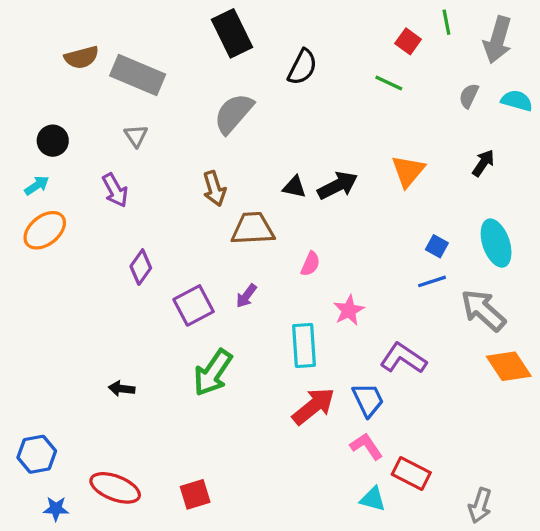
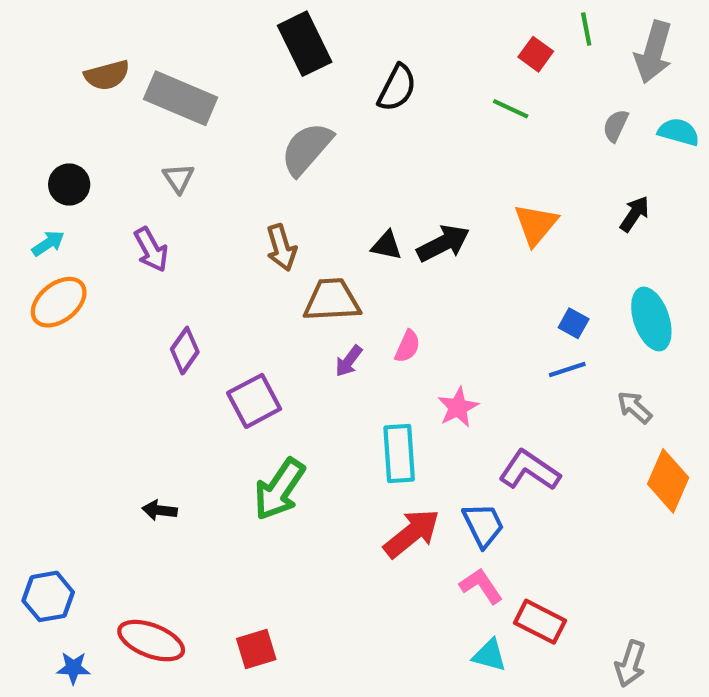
purple arrow: (246, 296) -> (349, 361), moved
gray arrow: (483, 310) -> (635, 407), size x0.6
orange diamond: (509, 366) -> (668, 481), turned 57

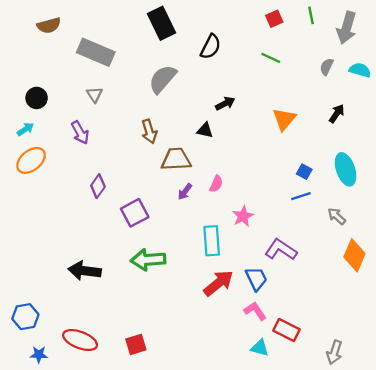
red square: (536, 54) -> (274, 19), moved, turned 30
brown semicircle: (107, 75) -> (49, 25), moved
black arrow: (443, 243) -> (225, 104), moved, size x0.7
green arrow: (279, 489) -> (148, 260), turned 52
black arrow: (160, 510) -> (85, 271), size x1.8

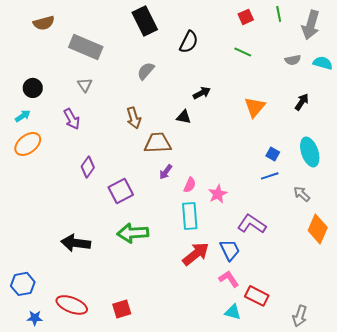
gray semicircle: (327, 67) -> (293, 60), turned -126
gray semicircle: (163, 79) -> (146, 71), size x0.7
pink semicircle: (216, 184) -> (190, 185), moved

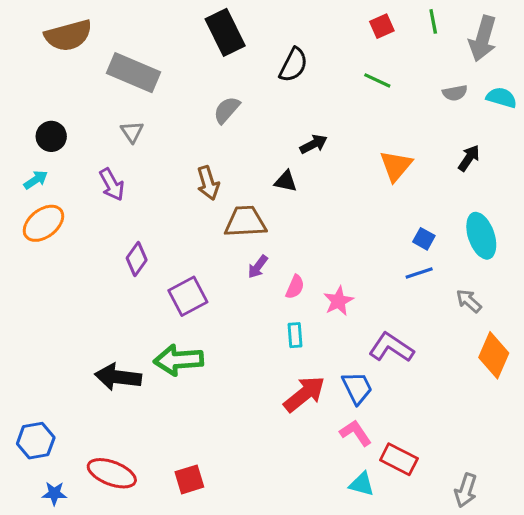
brown semicircle: (44, 23) -> (68, 35), size x1.4
cyan rectangle: (190, 216) -> (295, 335), size x0.6
green arrow: (133, 233) -> (179, 360), moved

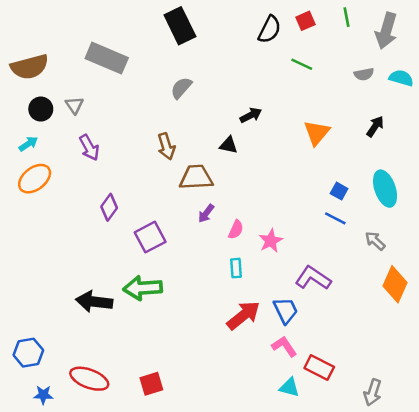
brown semicircle: (68, 35) -> (30, 67), moved
black semicircle: (293, 65) -> (269, 29), moved
gray triangle: (132, 132) -> (74, 105), moved
blue line: (419, 273) -> (335, 218), turned 45

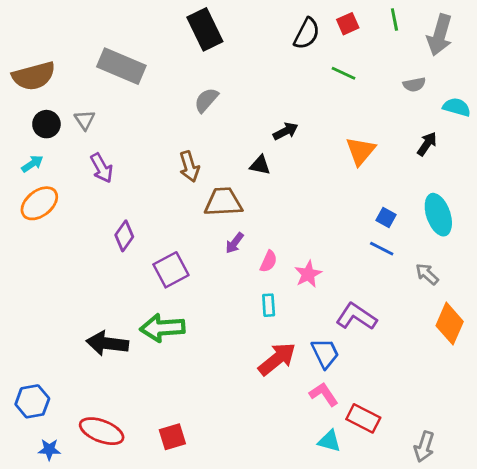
cyan semicircle: (401, 78) -> (457, 107), moved

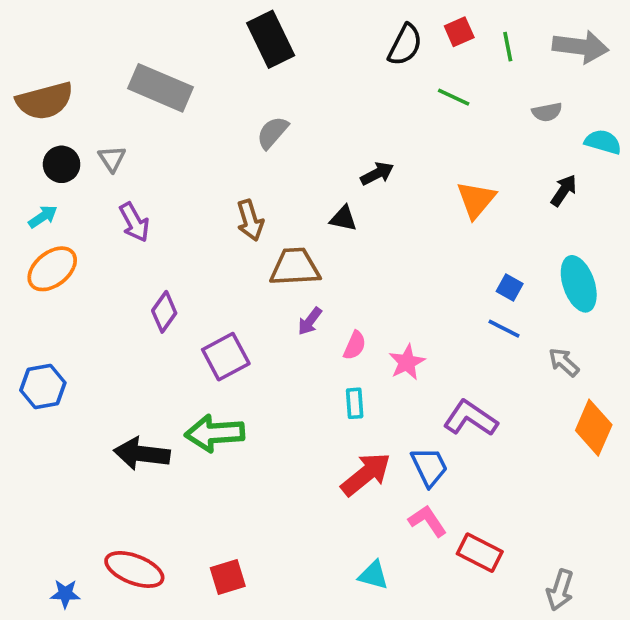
green line: (394, 19) -> (508, 47), moved
gray arrow: (440, 35) -> (581, 47), turned -99
blue hexagon: (32, 401) -> (43, 386), moved
cyan triangle: (329, 441) -> (373, 575), moved

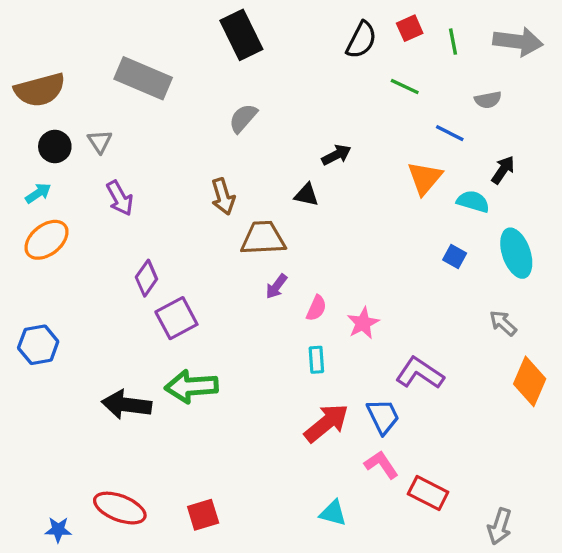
cyan semicircle: (603, 142) -> (473, 201), moved
blue line: (504, 329) -> (450, 133), moved
purple square: (226, 357) -> (176, 318), moved

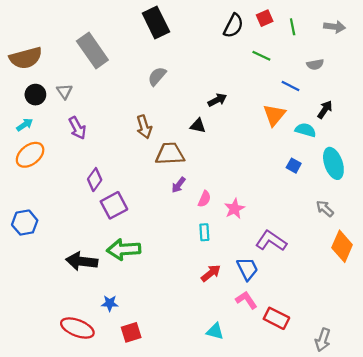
gray arrow: (518, 42) -> (335, 27), size x0.7
gray rectangle: (143, 78) -> (92, 50), turned 32
red arrow: (326, 423) -> (211, 273), size x0.7
blue star: (58, 530) -> (110, 303), moved

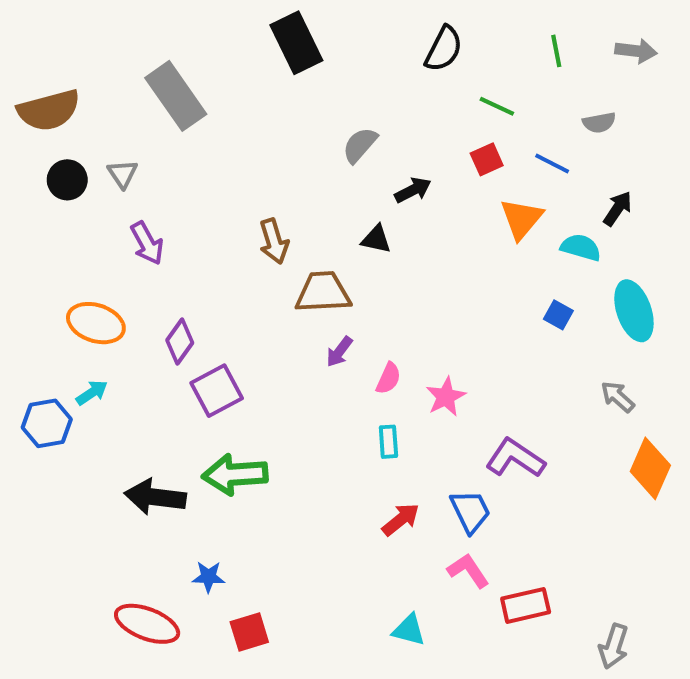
red square: (265, 18) -> (487, 159), moved
gray semicircle: (157, 76) -> (360, 145), moved
cyan arrow: (25, 125) -> (92, 393), moved
orange ellipse: (30, 155) -> (96, 323), moved, turned 56
red rectangle: (276, 318) -> (526, 605), turned -40

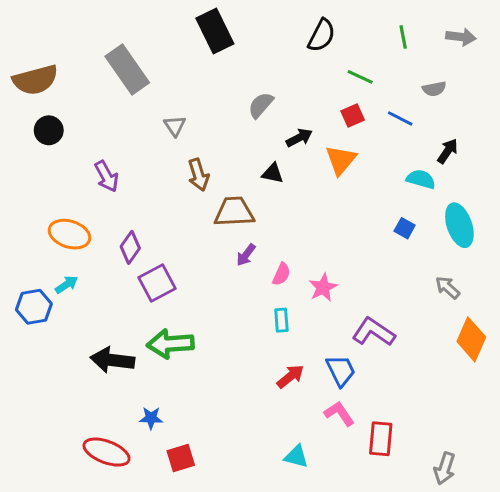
gray triangle: (122, 174) -> (175, 126), moved
orange triangle: (521, 219) -> (341, 160), moved
red rectangle: (526, 605) -> (381, 439), turned -72

